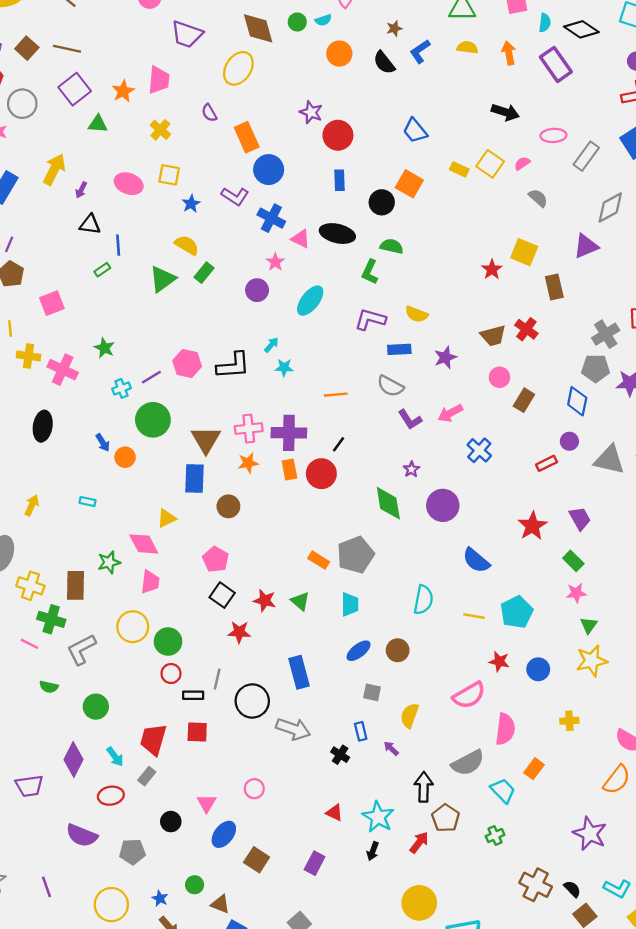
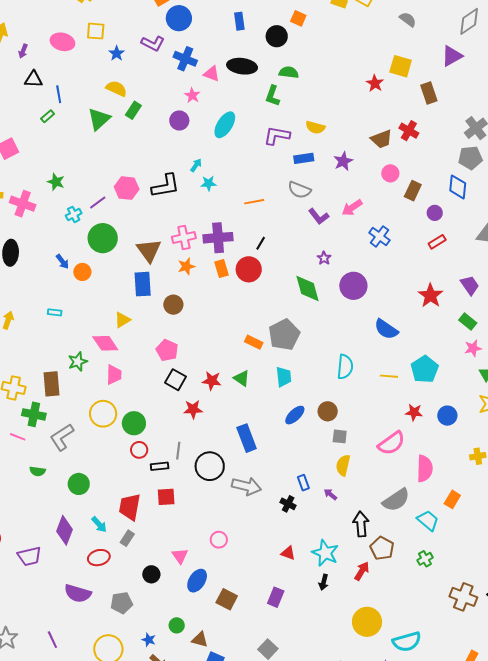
orange square: (409, 184) -> (298, 18), size x0.7
purple circle: (569, 441) -> (435, 213), moved
gray square: (372, 692) -> (340, 436), moved

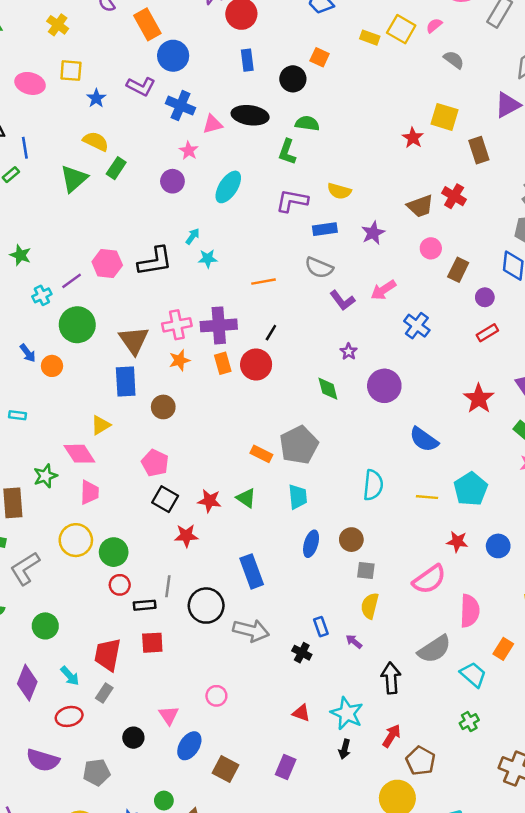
pink triangle: (212, 74) -> (213, 124), turned -36
green diamond: (307, 289) -> (328, 389), size x0.7
blue ellipse: (295, 415) -> (311, 544), turned -30
brown pentagon: (382, 548) -> (420, 761), moved

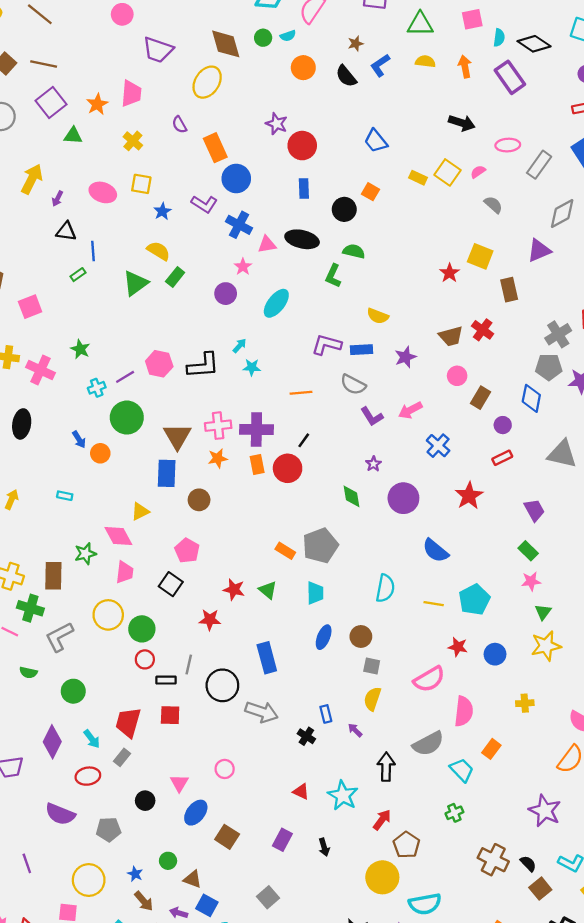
purple L-shape: (292, 201) -> (327, 345), moved
red star: (479, 399) -> (469, 496), moved
black square: (165, 499) -> (171, 584), moved
black arrow: (345, 749) -> (324, 847), moved, turned -36

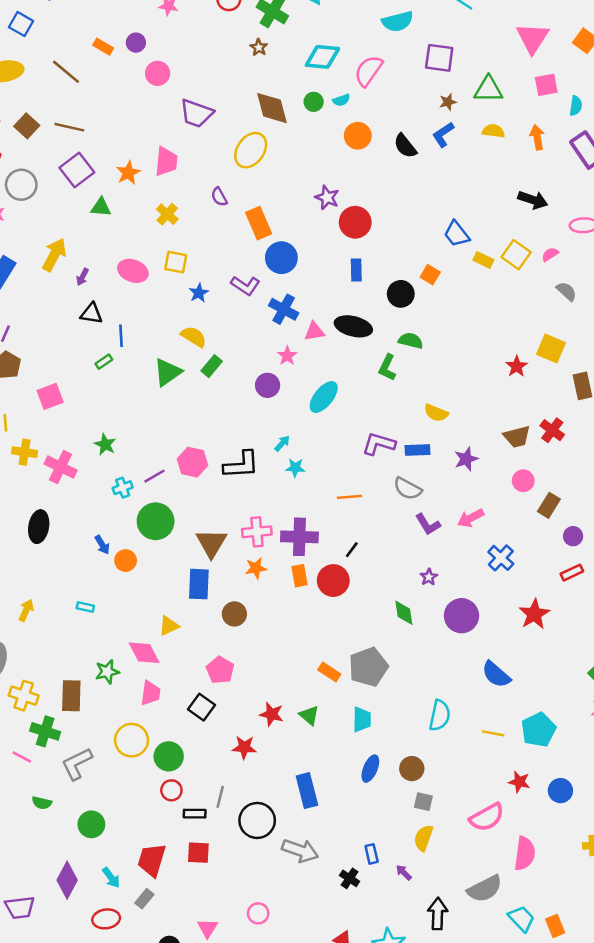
brown star: (356, 44) -> (448, 102), moved
blue trapezoid: (376, 141) -> (456, 234), moved
orange rectangle: (491, 749) -> (555, 926), moved, turned -60

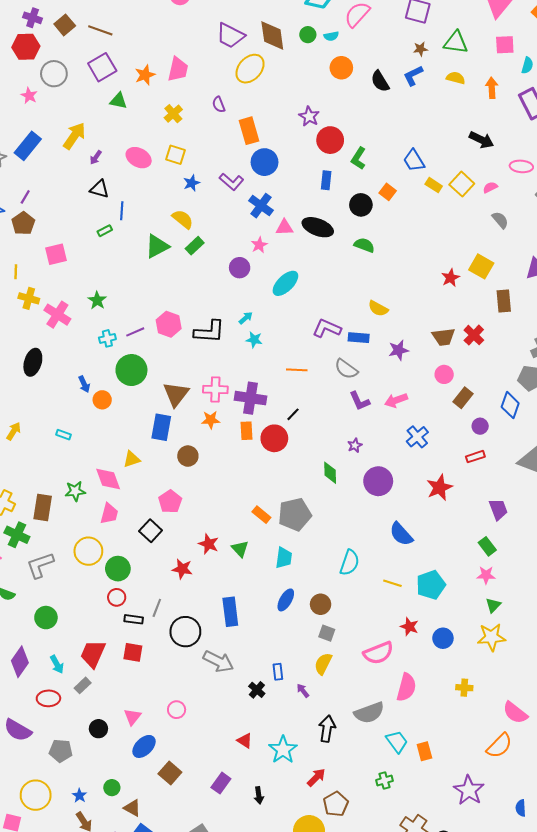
purple trapezoid: (197, 113) -> (230, 36), moved
green L-shape: (387, 368) -> (358, 158), moved

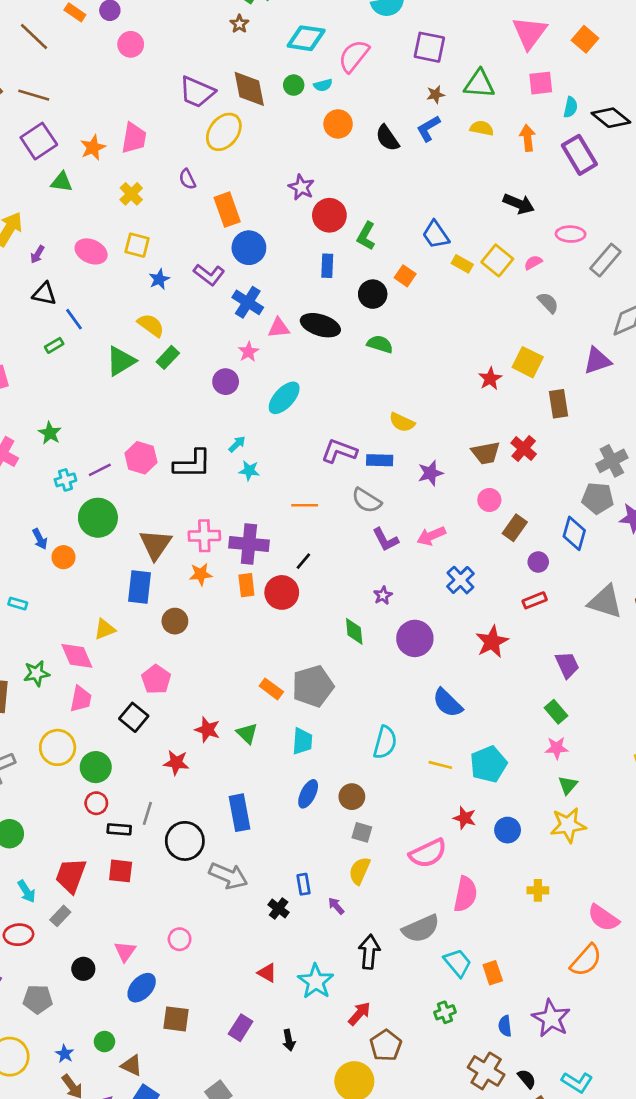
blue line: (122, 211) -> (74, 319), turned -36
brown square: (170, 773) -> (176, 1019), turned -30
blue semicircle: (521, 808) -> (505, 1026), moved

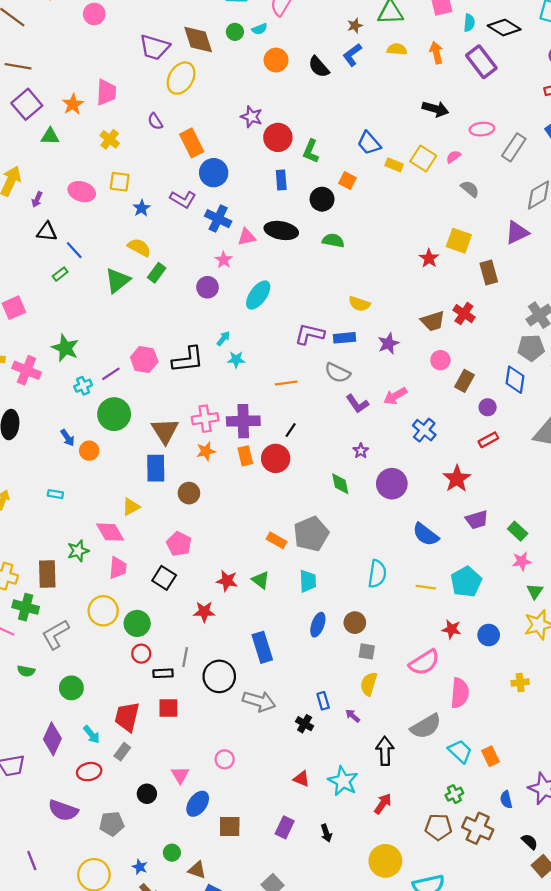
green star: (50, 433) -> (65, 348), size x1.4
purple trapezoid: (567, 665) -> (477, 520), moved, turned 105
brown pentagon: (386, 1045) -> (438, 827), moved, turned -30
brown cross: (486, 1071) -> (478, 828), moved

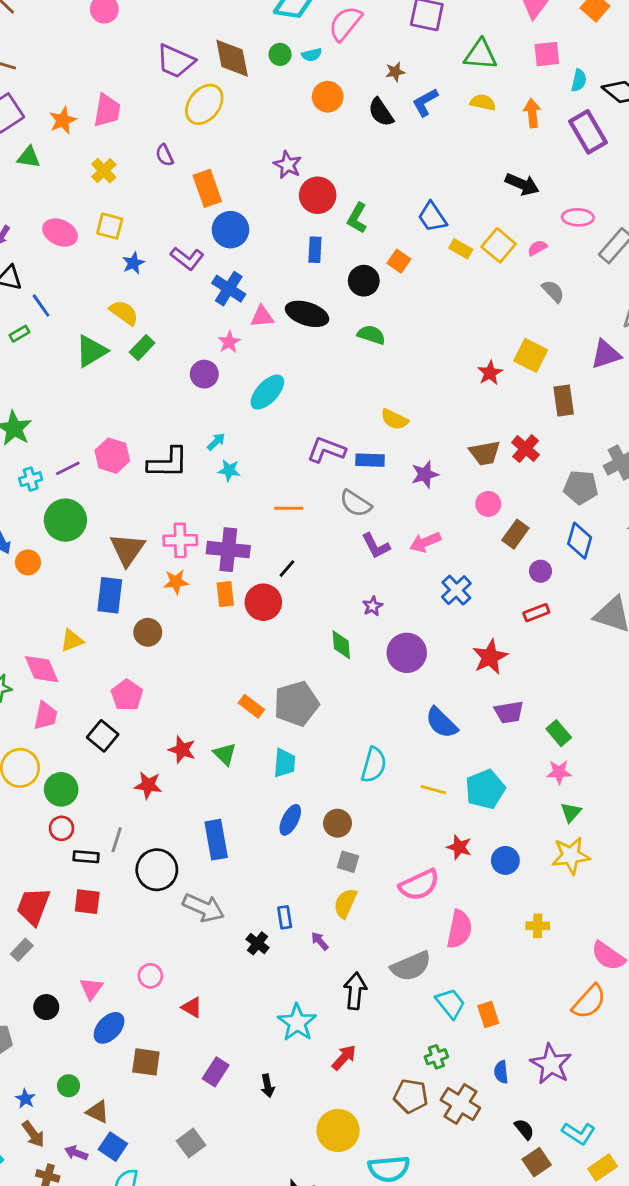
brown star: (355, 26) -> (395, 72), moved
gray pentagon: (531, 348) -> (581, 487), moved
red triangle: (301, 779) -> (192, 1007), moved

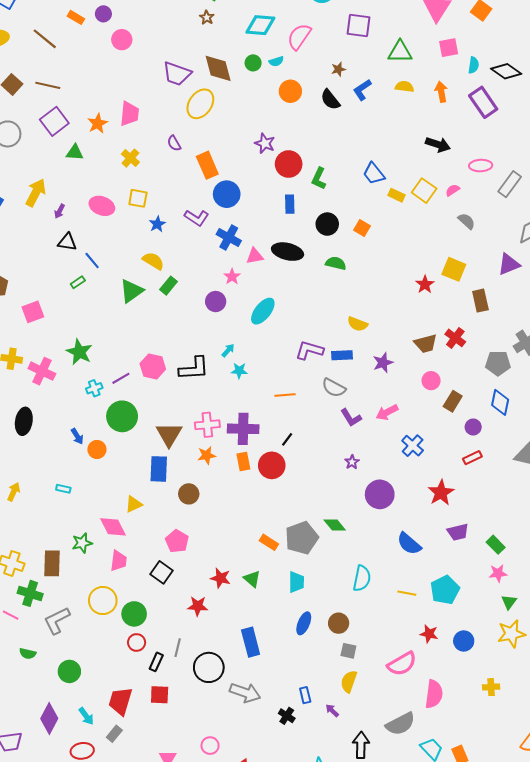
orange square: (399, 261) -> (362, 228), moved
green diamond: (341, 645) -> (335, 525), moved, turned -30
black rectangle: (86, 857) -> (156, 662), turned -66

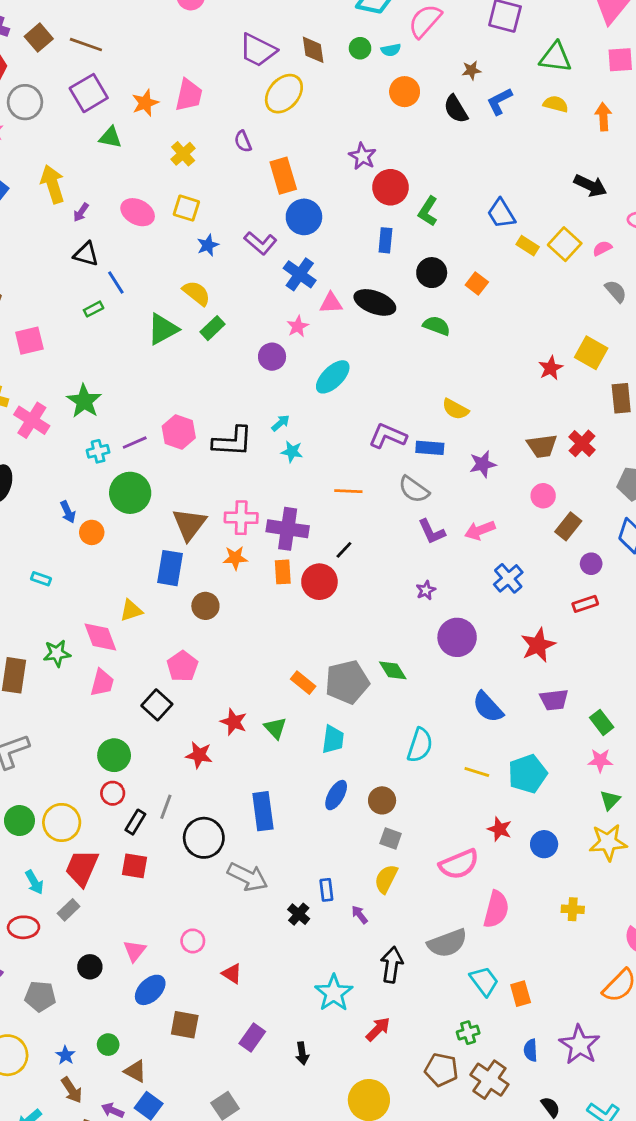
brown diamond: (218, 68) -> (313, 50), size x0.7
yellow arrow: (36, 193) -> (53, 184), turned -52
yellow circle: (103, 601) -> (62, 822), moved

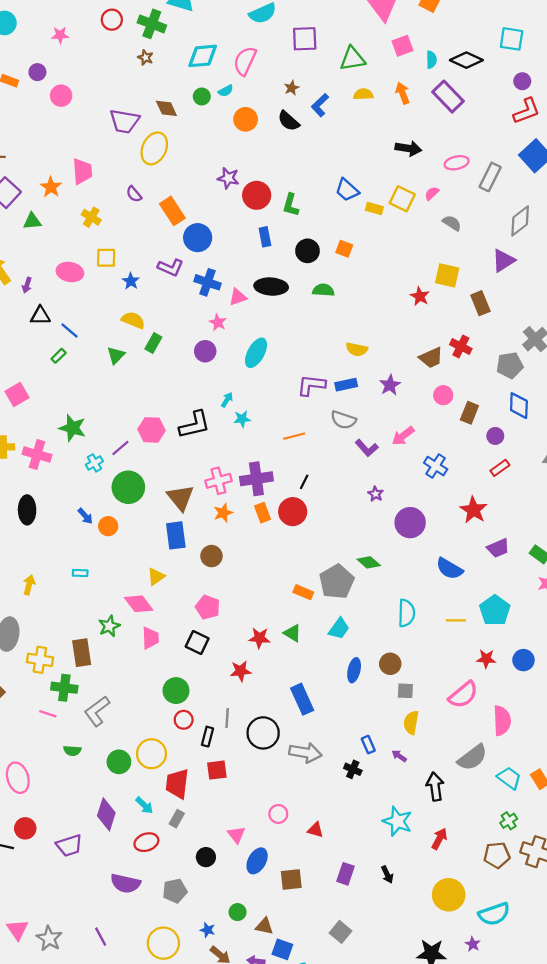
green triangle: (163, 329) -> (116, 355), size x0.7
cyan trapezoid: (333, 739) -> (339, 629), turned 45

